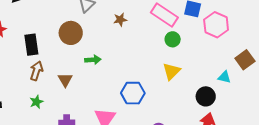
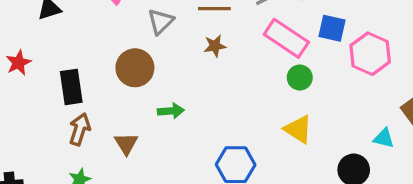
yellow triangle: (172, 71) -> (298, 129), turned -42

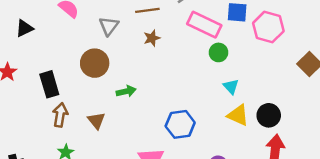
yellow triangle: (298, 129) -> (238, 115), moved
cyan triangle: (384, 138) -> (231, 87), moved, turned 42

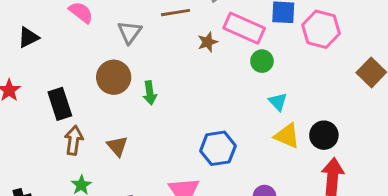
brown star: (152, 38) -> (208, 42), moved
green arrow: (126, 91) -> (150, 93), moved, turned 96

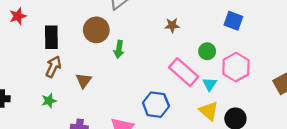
pink rectangle: (244, 28) -> (184, 72), moved
pink hexagon: (321, 29) -> (236, 67), moved

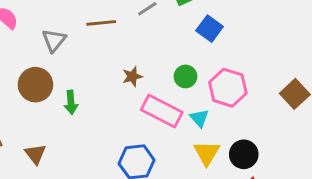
blue square: (233, 21) -> (210, 29), turned 30
brown star: (172, 25) -> (132, 77), moved
yellow triangle: (209, 111) -> (207, 153), turned 35

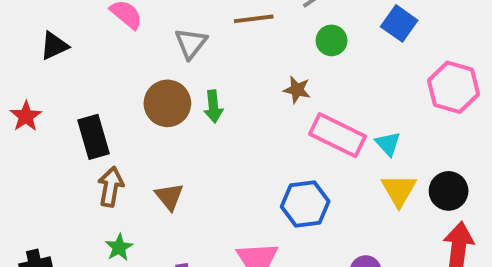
green circle: (185, 76) -> (332, 40), moved
brown star: (132, 77) -> (297, 90), turned 30
pink hexagon: (228, 88) -> (454, 87), moved
green arrow: (71, 102) -> (213, 106), moved

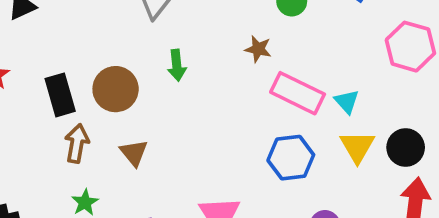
brown circle: (167, 103) -> (116, 89), moved
blue hexagon: (305, 204) -> (291, 158), moved

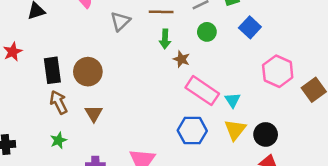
green arrow: (177, 65) -> (165, 39), moved
brown arrow: (77, 143) -> (59, 102), turned -45

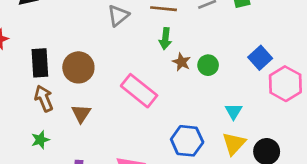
blue square: (250, 27) -> (260, 58), moved
green circle: (207, 32) -> (208, 65), moved
pink rectangle: (202, 91) -> (139, 91), moved

